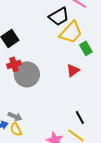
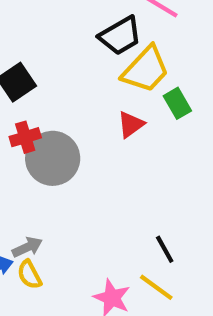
red triangle: (73, 70) -> (131, 124), moved
gray arrow: (15, 116) -> (27, 247), turned -48

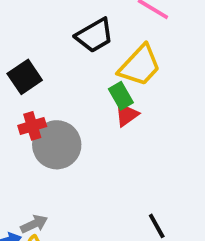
black trapezoid: (120, 36) -> (94, 35), moved
green rectangle: (177, 103) -> (121, 96), moved

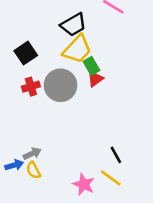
yellow trapezoid: (140, 66) -> (77, 49), moved
gray circle: (57, 145) -> (60, 85), moved

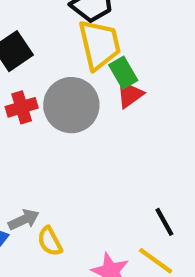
yellow trapezoid: (77, 49) -> (99, 45), turned -56
yellow semicircle: (33, 170) -> (50, 241), moved

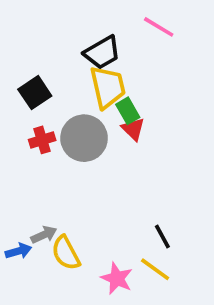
red triangle: (130, 94) -> (133, 129), turned -40
yellow semicircle: (50, 241) -> (66, 253), size x1.4

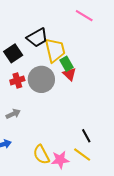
black trapezoid: (102, 52) -> (37, 38), moved
gray arrow: (44, 235) -> (13, 114), moved
yellow semicircle: (66, 253) -> (41, 155), moved
pink star: (117, 278) -> (60, 160), turned -30

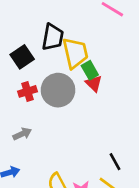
black trapezoid: (37, 38) -> (53, 37), turned -50

